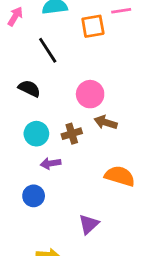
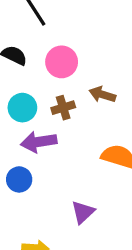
pink circle: (90, 94) -> (62, 62), moved
purple arrow: (51, 163) -> (39, 142), size x1.5

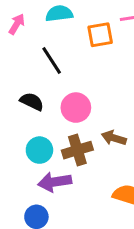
brown cross: (63, 108) -> (77, 150), size x1.4

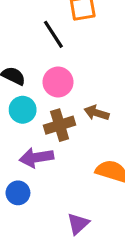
black line: (52, 61) -> (53, 34), moved
cyan circle: (39, 150) -> (23, 110), moved

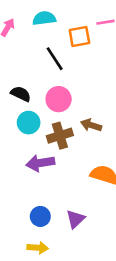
blue circle: (18, 193) -> (40, 216), moved

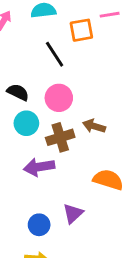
purple triangle: (75, 219) -> (73, 213), moved

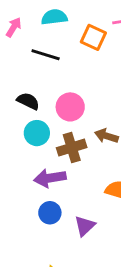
orange square: (81, 30) -> (93, 37), turned 35
black line: (55, 54) -> (46, 55), moved, turned -40
blue circle: (39, 225) -> (50, 213), moved

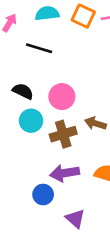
orange square: (93, 37) -> (83, 16), moved
purple arrow: (50, 178) -> (65, 173), moved
purple triangle: (85, 226) -> (75, 219), moved, turned -35

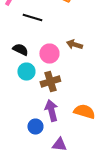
brown arrow: (95, 123) -> (74, 44), moved
purple arrow: (65, 173) -> (51, 110), turned 85
purple triangle: (75, 219) -> (59, 144), turned -35

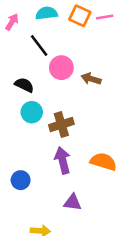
black line: (32, 18) -> (39, 45), turned 36
pink circle: (49, 54) -> (61, 68), moved
blue circle: (35, 126) -> (21, 180), moved

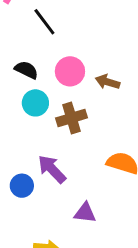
pink circle: (61, 68) -> (70, 71), moved
brown arrow: (91, 79) -> (108, 82), moved
purple arrow: (63, 160) -> (52, 169), moved, turned -30

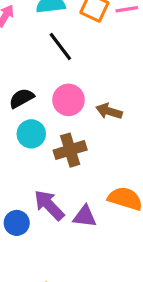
black line: (44, 22) -> (60, 46), moved
black semicircle: (26, 70) -> (22, 98), turned -55
purple triangle: (85, 213) -> (85, 216), moved

